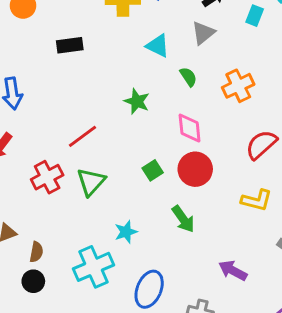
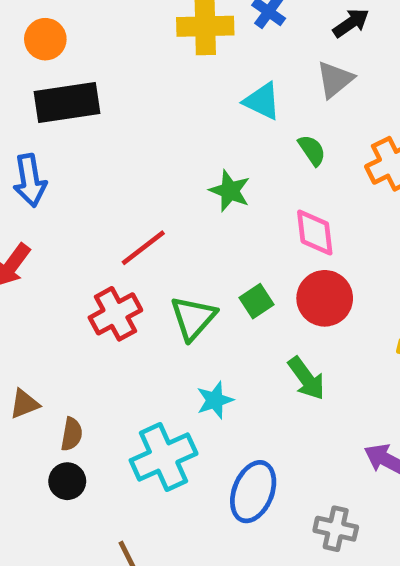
black rectangle: (70, 45) -> (67, 103), moved, size x1.5
red cross: (47, 177) -> (115, 314), moved
green triangle: (91, 182) -> (193, 318), moved

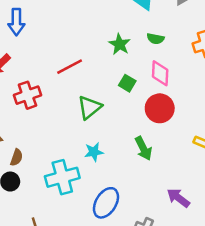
green semicircle: (312, 150) -> (156, 39), moved, turned 126
green square: (257, 301) -> (127, 83), moved, turned -35
red cross: (115, 314) -> (27, 95), moved

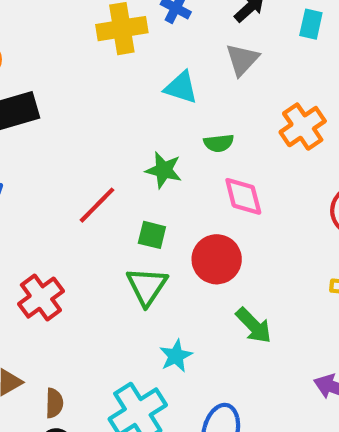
red line: (70, 67) -> (97, 205), moved
green square: (127, 83) -> (152, 235), moved
red circle: (160, 108) -> (217, 259), moved

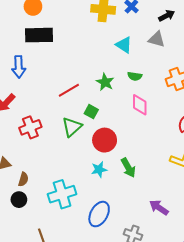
gray triangle: (242, 60) -> (157, 39), turned 48
red circle: (217, 259) -> (105, 140), moved
green triangle: (147, 286) -> (72, 127), moved
cyan star: (176, 356) -> (99, 169), moved

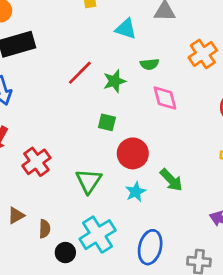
green star: (105, 82) -> (114, 81), turned -30
red line: (69, 90) -> (80, 73), moved
green triangle: (72, 127) -> (89, 181), moved
black circle: (19, 200) -> (65, 253), moved

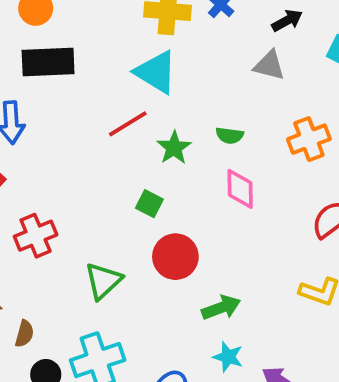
cyan triangle: (126, 29) -> (156, 72), moved, size x1.4
green star: (114, 81) -> (174, 148), turned -30
green arrow: (171, 180) -> (221, 308), turned -80
cyan star: (136, 192) -> (228, 357), moved, turned 30

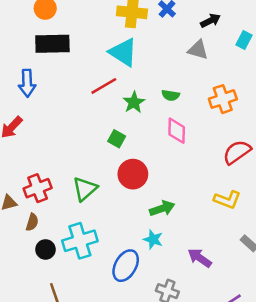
red cross: (36, 236) -> (38, 188), moved
cyan star: (228, 357) -> (153, 239), moved

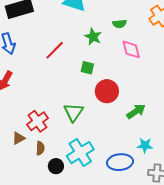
red line: (104, 86) -> (55, 50), moved
cyan star: (153, 239) -> (145, 145), moved
blue ellipse: (126, 266) -> (120, 162), turned 70

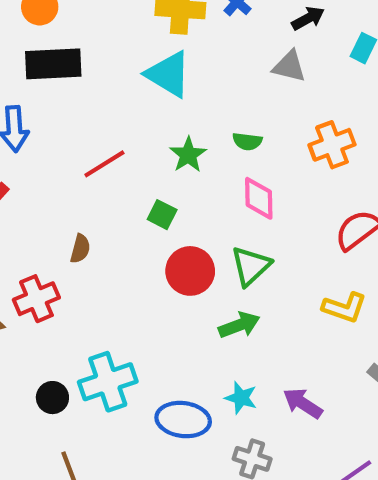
green triangle: (73, 112) -> (251, 266), moved
brown semicircle: (40, 148) -> (80, 249), moved

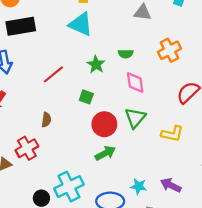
yellow L-shape: (344, 308) -> (172, 134), moved
green arrow: (239, 325) -> (105, 153), moved

